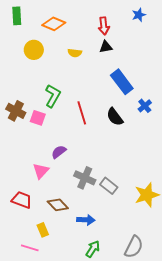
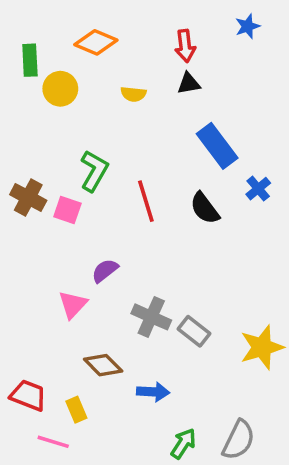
green rectangle: (17, 16) -> (30, 60), moved
red trapezoid: (22, 200) -> (28, 395), moved
green arrow: (93, 249) -> (183, 444), moved

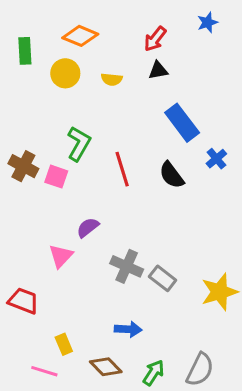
red arrow: (185, 46) -> (155, 39), turned 45
yellow circle: (60, 89) -> (65, 73), moved
brown diamond: (103, 365) -> (106, 367), moved
red trapezoid: (28, 395) -> (23, 301), moved

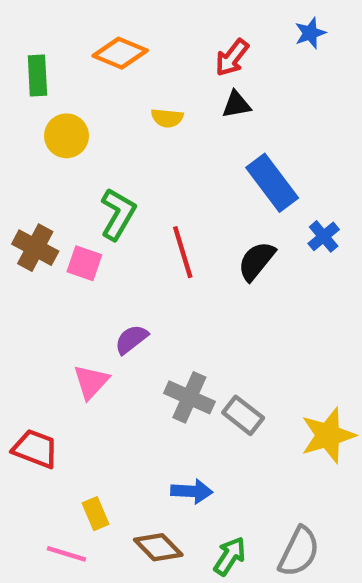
yellow circle: (65, 73) -> (66, 136), moved
black semicircle: (172, 175) -> (257, 261), turned 76

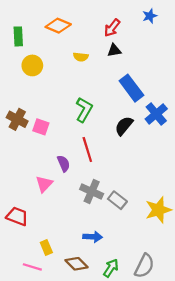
green L-shape: (118, 214) -> (84, 110), moved
blue cross: (324, 236) -> (156, 114), size x1.5
red line: (183, 252) -> (87, 150), moved
purple semicircle: (131, 339) -> (64, 164), turned 105

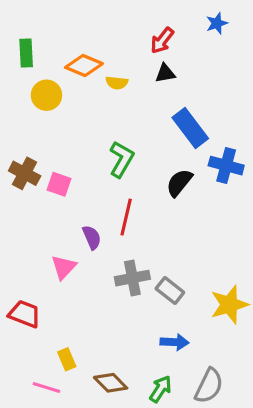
orange diamond: (58, 26) -> (84, 65), moved
blue cross: (156, 114) -> (226, 166), turned -35
red line: (87, 150) -> (126, 217), turned 30
gray cross: (92, 192) -> (132, 278), turned -35
blue arrow: (93, 237) -> (175, 342), moved

